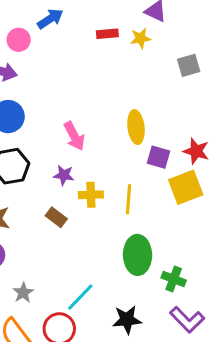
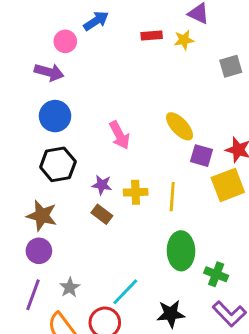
yellow ellipse: (136, 127) -> (180, 126), turned -36
purple star: (64, 175) -> (102, 185), moved

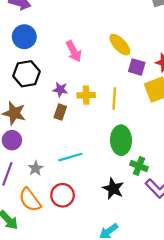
brown rectangle: (102, 214) -> (60, 112), turned 72
green cross: (216, 274) -> (139, 166), moved
cyan line: (125, 292) -> (70, 157), moved, turned 30
black star: (171, 314) -> (113, 189), turned 30

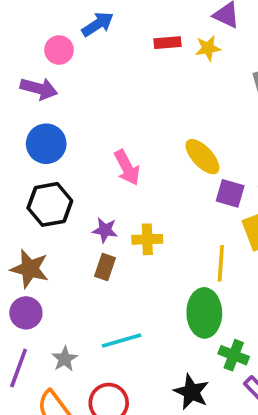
yellow line: (114, 99) -> (221, 263), moved

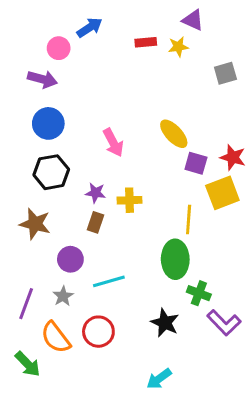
purple circle: (26, 313) -> (70, 259), moved

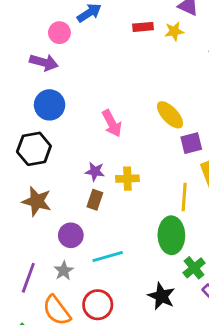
purple square: (196, 163) -> (191, 143), turned -30
black hexagon: (51, 172) -> (34, 149), moved
green cross: (199, 293) -> (194, 268), turned 30

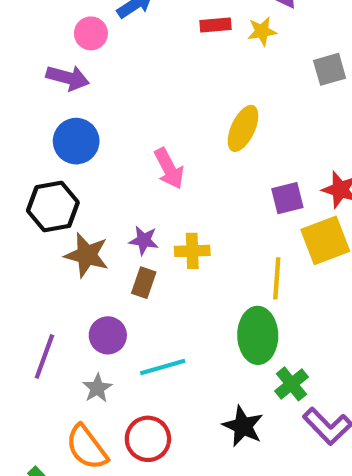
yellow ellipse: (170, 115) -> (243, 128), moved, turned 68
brown star: (37, 201) -> (87, 255), moved
purple line: (28, 278) -> (44, 356), moved

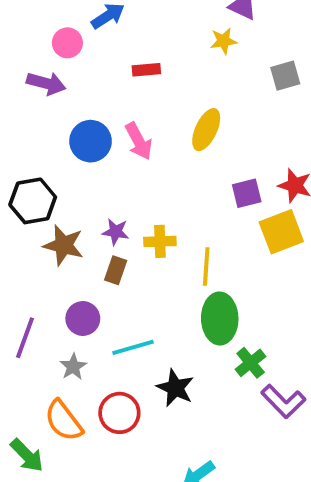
red rectangle: (216, 25) -> (146, 70), moved
blue circle: (76, 141) -> (91, 141), moved
pink arrow: (169, 169) -> (139, 141), moved
yellow line: (277, 278) -> (206, 266), moved
black star: (243, 426) -> (175, 388), moved

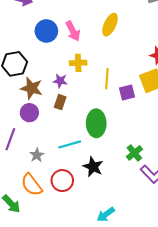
purple square: (247, 193) -> (127, 93), moved
yellow cross: (160, 241) -> (78, 63), moved
yellow line: (206, 266) -> (107, 79), moved
purple circle: (83, 318) -> (29, 113), moved
green ellipse: (220, 318) -> (96, 123), moved

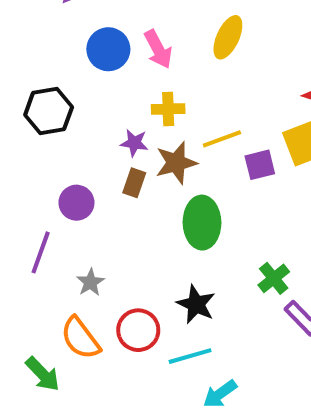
yellow line: (107, 79) -> (222, 139), turned 66
brown star: (32, 88) -> (176, 163), moved, turned -30
cyan line: (70, 144) -> (190, 356), moved

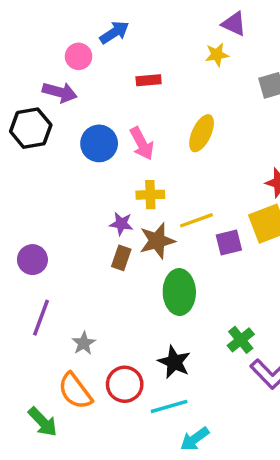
black hexagon: (49, 111) -> (31, 128), moved
purple circle: (76, 203) -> (32, 260), moved

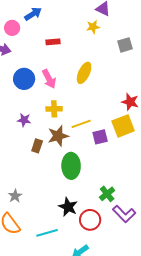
purple star: (121, 224) -> (24, 120), moved
red circle: (125, 384) -> (90, 220), moved
cyan line: (169, 406) -> (47, 233), moved

